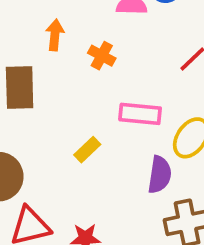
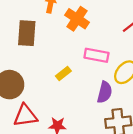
orange cross: (102, 56) -> (77, 19), size x1.5

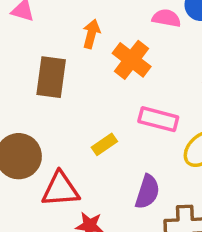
purple semicircle: (105, 92) -> (147, 192), moved
red triangle: (25, 116) -> (60, 189), moved

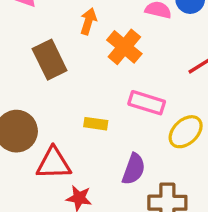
brown rectangle: (51, 77) -> (50, 60), turned -36
yellow rectangle: (104, 144) -> (96, 124), turned 40

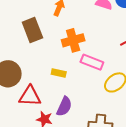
orange cross: (124, 47) -> (73, 40), moved, turned 30
purple semicircle: (134, 169) -> (64, 106), moved

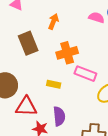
purple semicircle: (64, 106) -> (59, 116), turned -30

